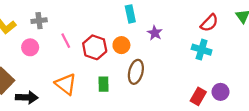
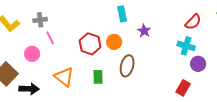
pink line: (66, 41) -> (50, 38), moved
pink circle: (30, 47) -> (32, 54), moved
purple circle: (220, 92) -> (198, 64), moved

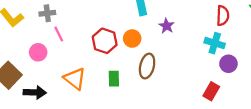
red semicircle: (193, 22) -> (223, 16), turned -42

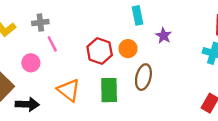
green rectangle: (114, 79) -> (109, 90), size x1.5

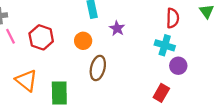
red hexagon: (100, 51) -> (41, 37), moved
green rectangle: (109, 90) -> (59, 93), moved

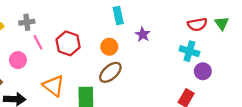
green triangle: (207, 11) -> (222, 23), moved
red semicircle: (173, 18) -> (197, 24), turned 78
brown ellipse: (98, 68) -> (110, 72), moved, turned 35

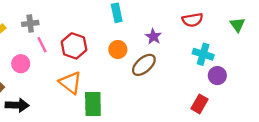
cyan rectangle: (118, 16) -> (117, 13), moved
red semicircle: (197, 24) -> (192, 20), moved
brown ellipse: (110, 72) -> (144, 65), moved
orange triangle: (54, 86) -> (70, 83), moved

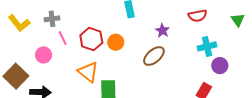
orange circle: (118, 49) -> (116, 42), moved
cyan cross: (203, 54) -> (207, 46), turned -30

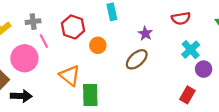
red hexagon: (91, 39) -> (73, 27), moved
cyan cross: (207, 46) -> (191, 50), turned -30
pink circle: (44, 55) -> (24, 58), size x1.6

